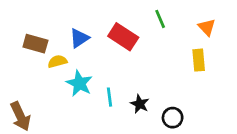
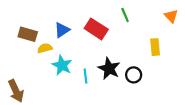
orange triangle: (207, 27) -> (171, 16), moved
black star: (140, 104) -> (109, 68), moved, size x1.5
black circle: (173, 118) -> (134, 75), moved

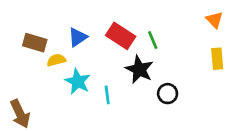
green line: (125, 15) -> (153, 40), moved
yellow rectangle: (155, 47) -> (217, 59), moved
black star: (109, 68) -> (139, 69), moved

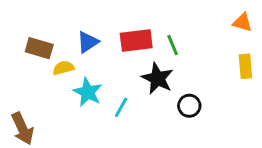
orange triangle: (215, 20) -> (242, 22), turned -30
red rectangle: (121, 36) -> (136, 41), turned -40
cyan line: (107, 95) -> (121, 107), turned 36

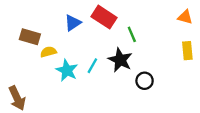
red rectangle: (136, 41) -> (104, 17), moved, turned 40
blue triangle: (88, 42) -> (73, 23), moved
cyan line: (121, 107) -> (92, 66), moved

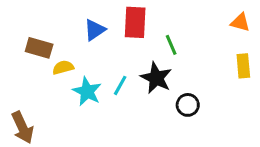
red rectangle: (104, 17) -> (135, 22), turned 60

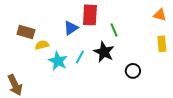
blue triangle: (95, 30) -> (71, 28), moved
black circle: (188, 105) -> (133, 71), moved

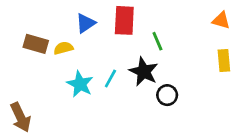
blue triangle: (71, 28) -> (86, 23), moved
yellow semicircle: (42, 45) -> (63, 48), moved
black circle: (133, 71) -> (167, 95), moved

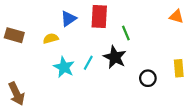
brown rectangle: (36, 44) -> (14, 35), moved
yellow rectangle: (224, 60) -> (179, 68), moved
black circle: (167, 95) -> (148, 78), moved

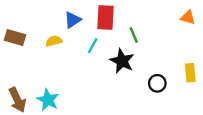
cyan line: (88, 63) -> (93, 46), moved
cyan star: (64, 67) -> (48, 100), moved

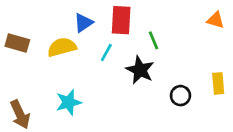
yellow semicircle: (54, 41) -> (62, 47), size x1.5
cyan star: (48, 100) -> (69, 102), moved, turned 30

